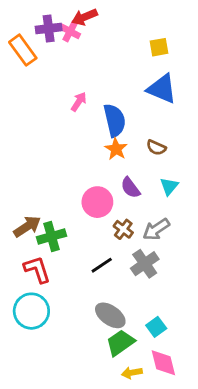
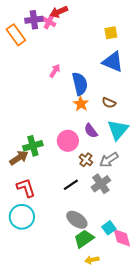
cyan triangle: (169, 186) -> (118, 130), size x1.6
green cross: (51, 236) -> (33, 146), moved
pink diamond: (163, 363) -> (122, 238), moved

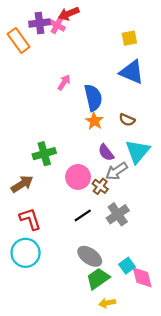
pink circle: (68, 141) -> (78, 177), moved
green cross: (33, 146) -> (44, 154), moved
gray arrow: (109, 160) -> (117, 171), moved

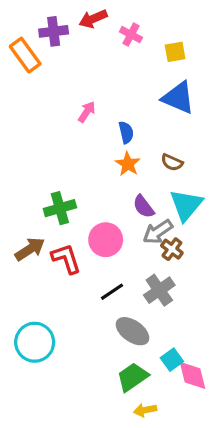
pink cross: (57, 25) -> (131, 35), moved
blue semicircle: (93, 98) -> (126, 132), size x0.6
brown cross: (100, 186) -> (172, 249), moved
red L-shape: (30, 219) -> (66, 259), moved
gray ellipse: (90, 256) -> (132, 331), moved

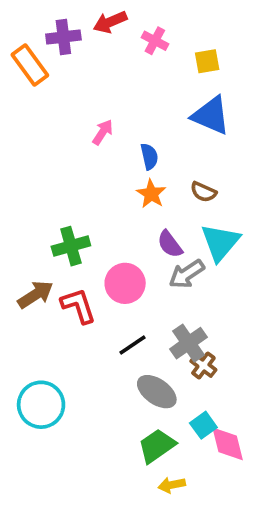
brown cross: (172, 249) -> (203, 365), moved

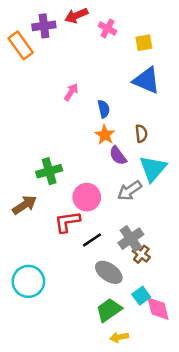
brown semicircle: (203, 192) -> (141, 134), turned -120
purple semicircle: (170, 244) -> (118, 156), moved
red L-shape: (78, 306) -> (67, 222), moved, turned -80

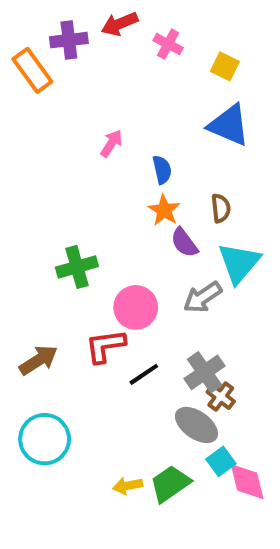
yellow square: (144, 43) -> (225, 66), turned 36
brown arrow: (24, 205) -> (38, 360), moved
gray ellipse: (109, 272) -> (196, 425), moved
yellow arrow: (119, 337) -> (128, 486), moved

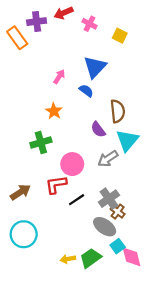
blue triangle: (229, 125) -> (95, 67), moved, turned 50
blue semicircle: (162, 170) -> (86, 91), turned -40
brown semicircle: (221, 208) -> (118, 111), size x1.5
orange star: (164, 210) -> (54, 111), moved

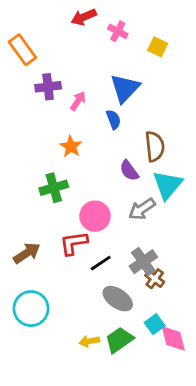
purple cross: (37, 22) -> (48, 87), moved
blue semicircle: (86, 91) -> (113, 119), turned 32
gray ellipse: (105, 227) -> (118, 299), moved

